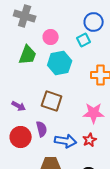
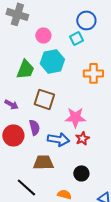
green trapezoid: (28, 55) -> (25, 69), moved
pink star: (94, 113) -> (75, 117), moved

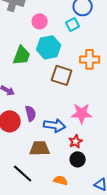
brown square: (44, 99) -> (62, 75), moved
pink star: (75, 117) -> (82, 113), moved
red star: (82, 138) -> (76, 141), moved

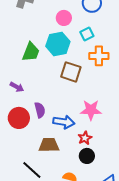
pink circle: (40, 21) -> (64, 18), moved
cyan square: (73, 24) -> (87, 34), moved

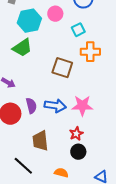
cyan hexagon: (58, 44) -> (29, 21), moved
green trapezoid: (31, 52) -> (22, 48), turned 35
blue arrow: (64, 122) -> (55, 106), moved
brown trapezoid: (49, 145) -> (40, 141), turned -95

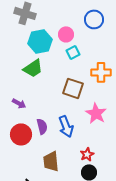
cyan square: (78, 30) -> (73, 52), moved
blue arrow: (55, 106) -> (66, 126), turned 60
pink star: (82, 106) -> (96, 113), moved, turned 30

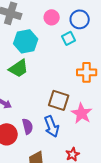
pink circle: (66, 34) -> (52, 17), moved
cyan square: (73, 52) -> (69, 38), moved
brown square: (73, 88) -> (59, 100), moved

